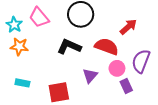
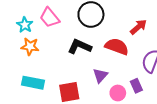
pink circle: (117, 68) -> (118, 93), moved
cyan rectangle: (22, 83) -> (33, 83), size x1.5

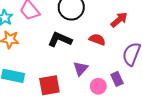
red semicircle: (117, 47) -> (97, 39), size x0.7

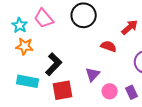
black L-shape: (60, 39) -> (54, 64), moved, turned 110
purple rectangle: (117, 79) -> (132, 92), moved

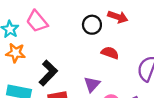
black circle: (84, 15) -> (92, 25), moved, size x0.7
red arrow: (130, 27) -> (118, 17), moved, turned 60

